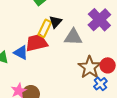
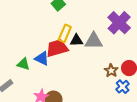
black triangle: (55, 22) -> (76, 40), moved, turned 48
brown star: (90, 67) -> (111, 71), size x0.6

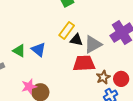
gray triangle: (94, 41) -> (93, 44), turned -42
red trapezoid: (57, 48) -> (84, 63), moved

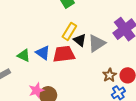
black triangle: (76, 40) -> (80, 40), turned 32
red trapezoid: (84, 63) -> (64, 54), moved

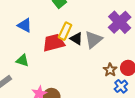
blue triangle: (43, 53) -> (25, 25), moved
red trapezoid: (64, 54) -> (54, 43), moved

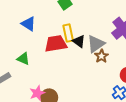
yellow rectangle: (65, 31) -> (68, 33), turned -42
brown star: (110, 70) -> (101, 56), moved

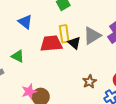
gray triangle: (96, 44) -> (92, 36), moved
brown star: (101, 56) -> (89, 82), moved

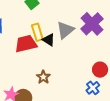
brown star: (89, 82) -> (43, 77), moved

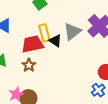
brown star: (43, 77) -> (29, 65), moved

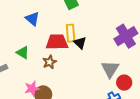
gray triangle: (72, 32) -> (110, 69), moved, turned -30

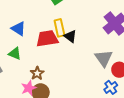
blue triangle: (32, 19) -> (18, 29), moved
brown star: (50, 62) -> (37, 73), moved

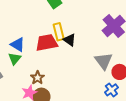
blue triangle: (18, 29) -> (18, 45), moved
green triangle: (15, 54) -> (15, 59), turned 48

